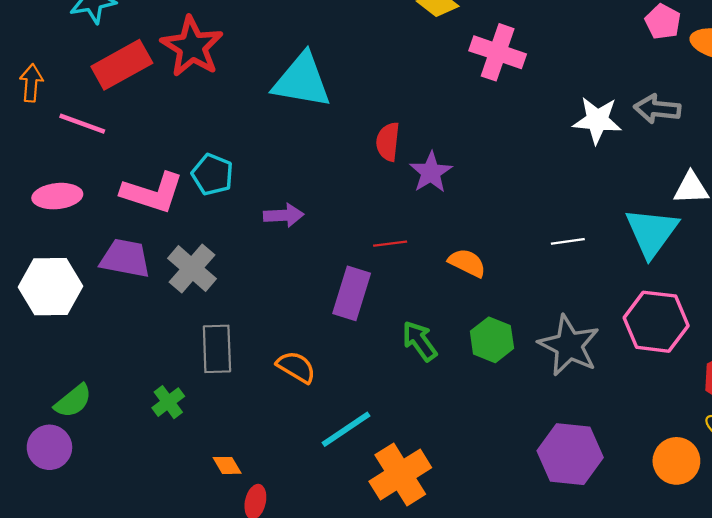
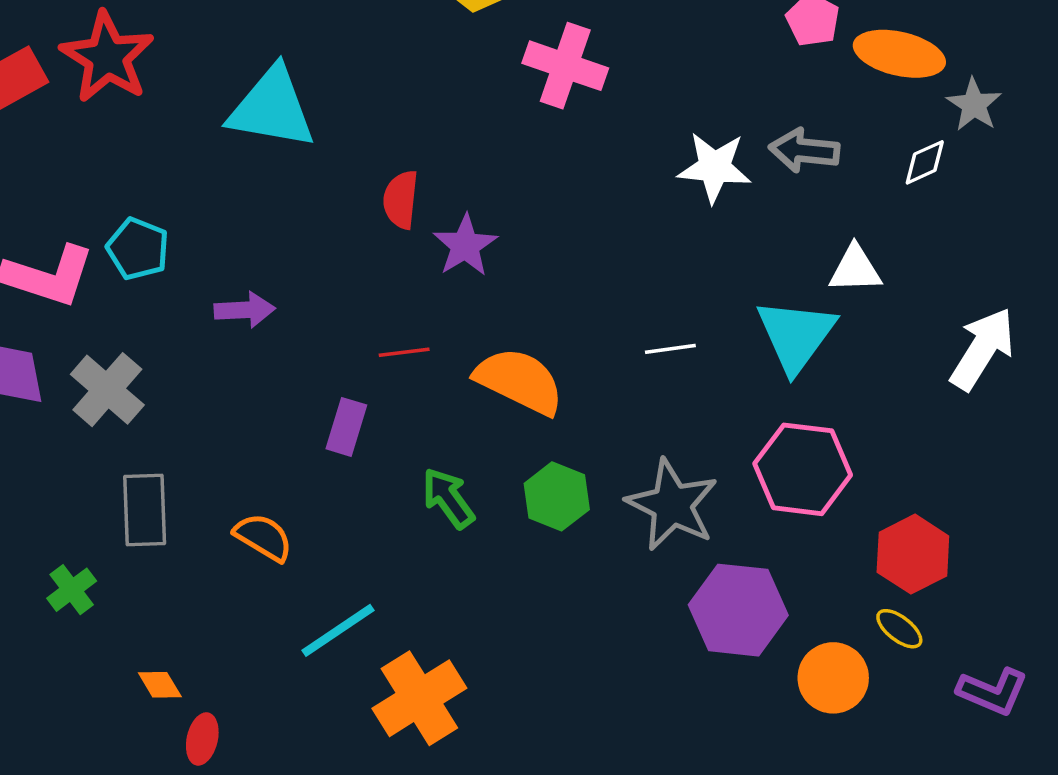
orange semicircle: (467, 263) -> (519, 381), size x1.6
purple rectangle: (352, 293) -> (346, 427), size x0.7
purple hexagon: (570, 454) -> (738, 610), moved

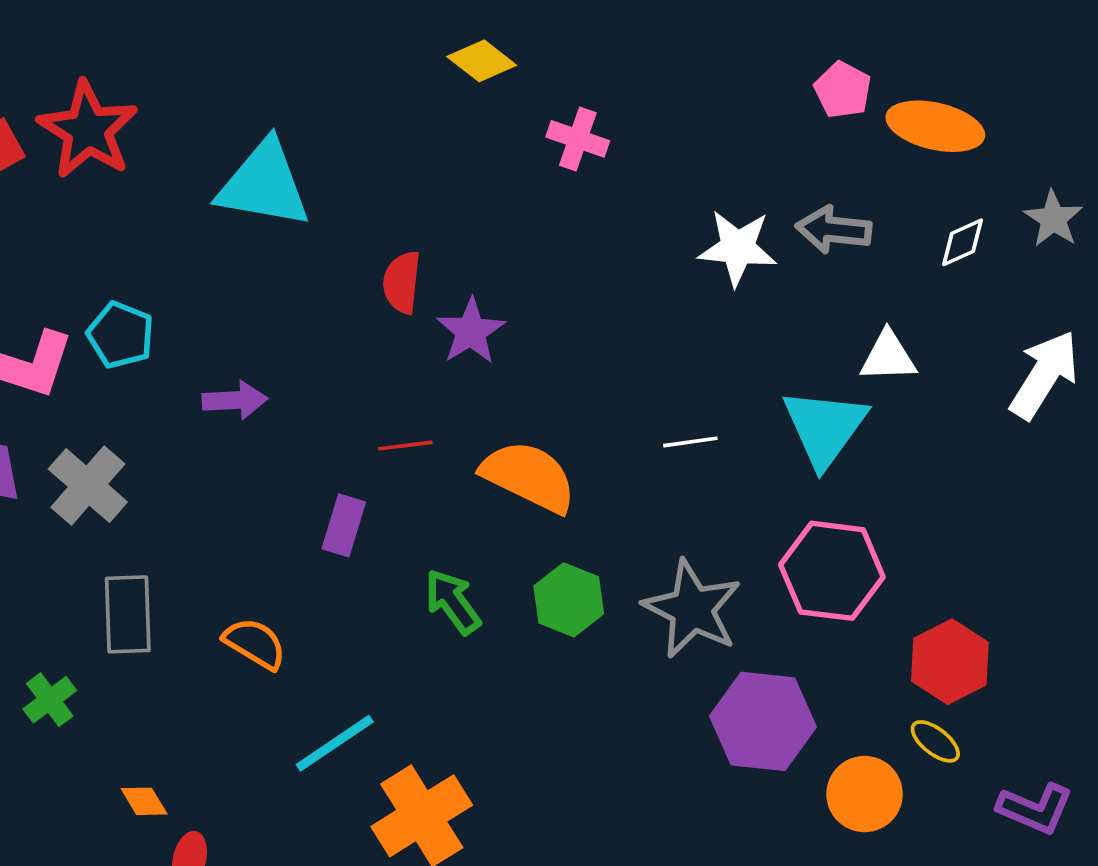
pink cross: (565, 66) -> (578, 139), size x0.7
gray star: (974, 105) -> (1053, 219), moved
white arrow: (982, 349) -> (1044, 375), moved

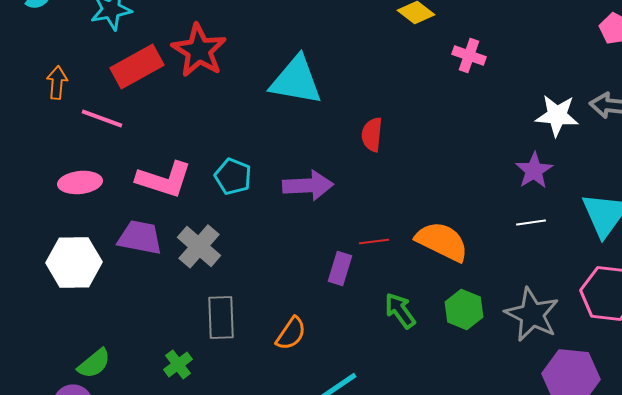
purple star: (471, 331) -> (534, 170), moved
cyan pentagon: (121, 335) -> (233, 176), moved
purple arrow: (235, 400) -> (308, 185), moved, size x1.4
red line: (405, 446) -> (374, 241), moved
orange semicircle: (255, 643) -> (291, 333), turned 93

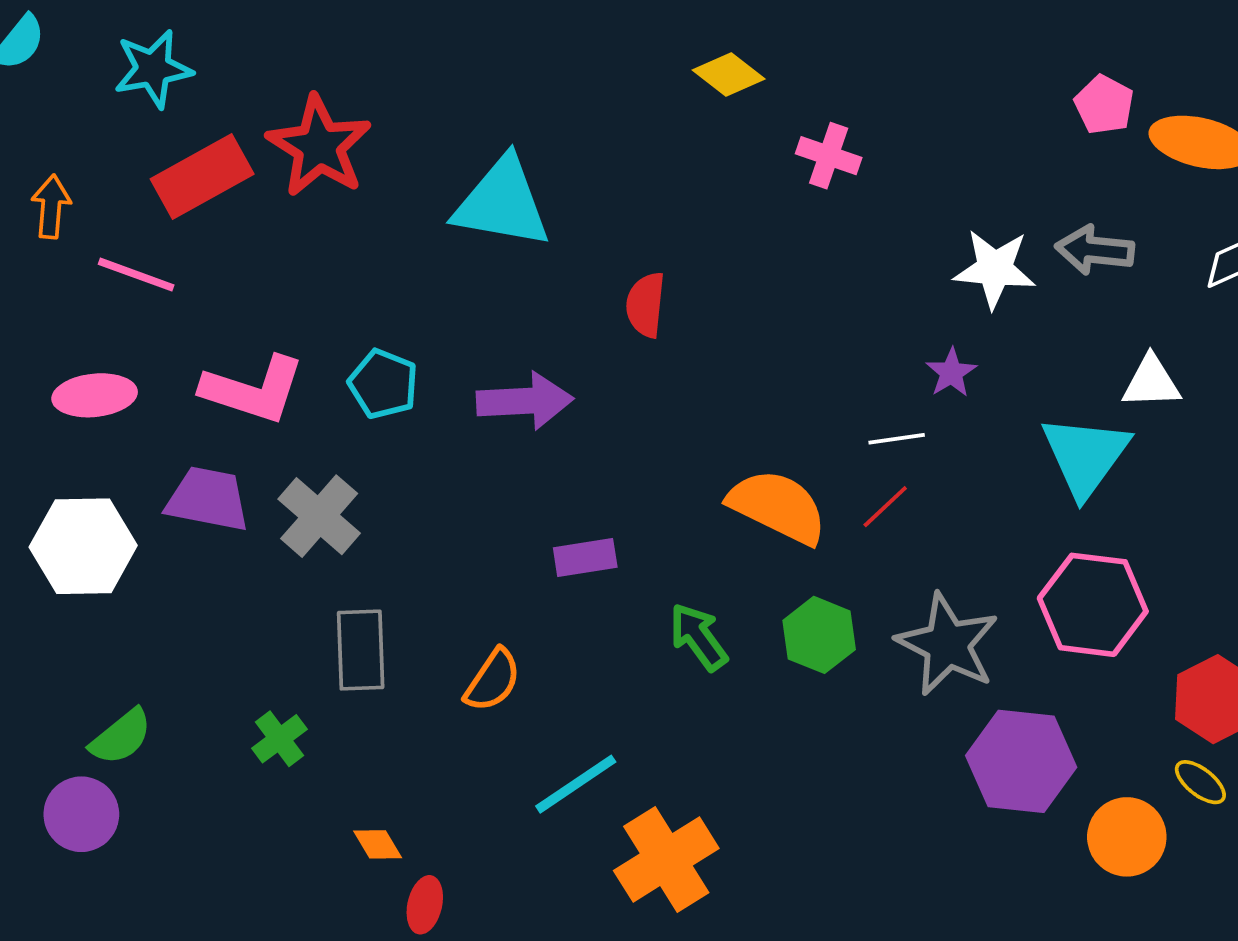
purple star: (534, 170) -> (951, 373), size x0.7
white line: (531, 222) -> (897, 439), moved
red line: (374, 241) -> (885, 507), moved, turned -36
purple rectangle: (340, 268) -> (585, 558), turned 64

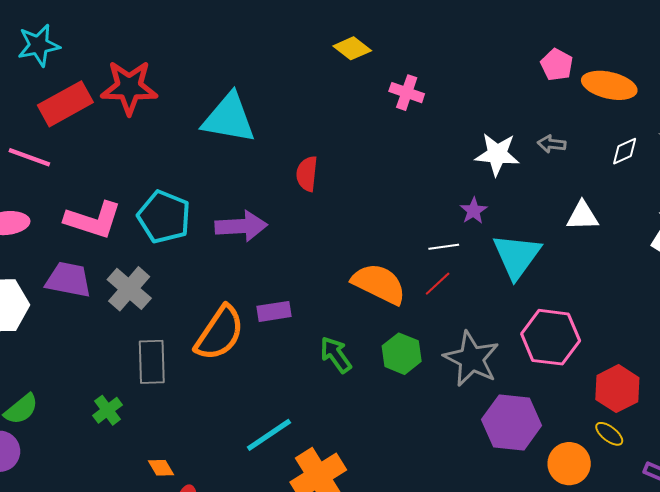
red star: (319, 146) -> (129, 87), turned -30
gray arrow: (1095, 250) -> (552, 144), size x0.7
cyan pentagon: (383, 384) -> (164, 217), size x1.4
cyan triangle: (1085, 456) -> (517, 256), moved
orange semicircle: (493, 680) -> (220, 333), moved, size x1.6

